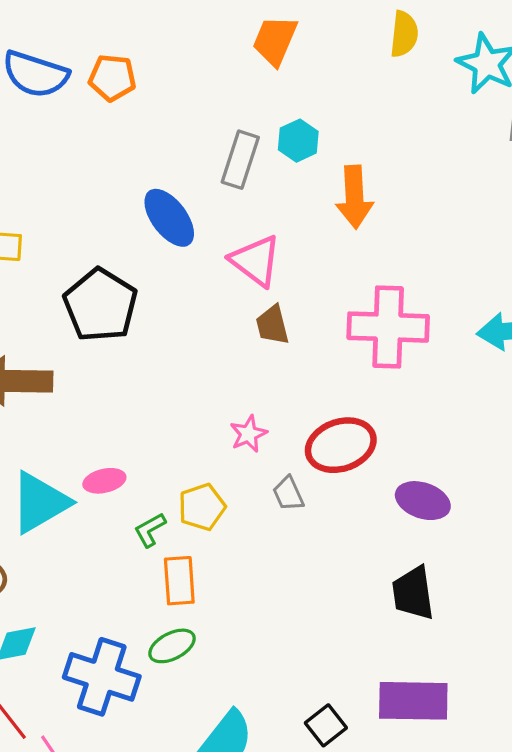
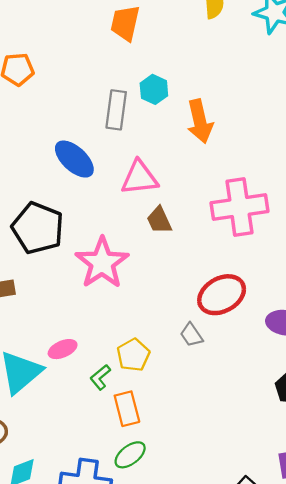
pink triangle: (256, 261) -> (139, 178), turned -33
pink star: (248, 434) -> (102, 263), moved, size x2.0

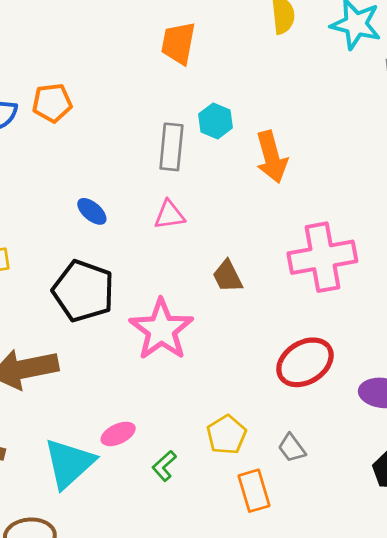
blue ellipse: (74, 159) -> (92, 211), moved, size x0.6
pink triangle: (139, 178) -> (169, 215), moved, size x0.7
gray trapezoid: (191, 335) -> (292, 448), moved
yellow pentagon: (133, 355) -> (226, 435), moved
orange rectangle: (127, 409) -> (254, 491), moved

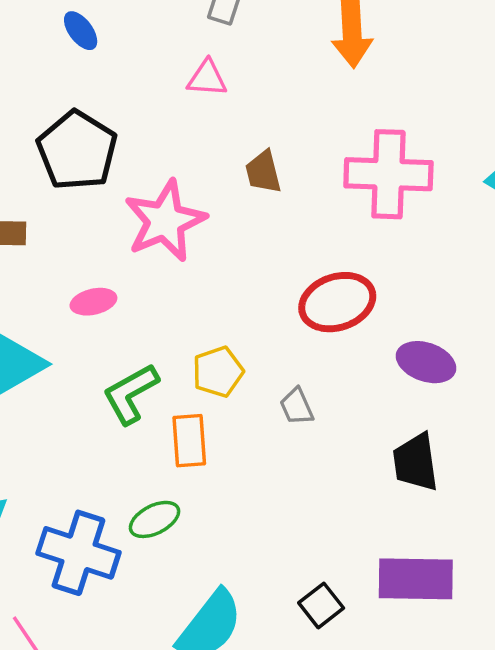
blue ellipse: (92, 211) -> (81, 31), moved
pink ellipse: (118, 434) -> (93, 302), moved
green L-shape: (164, 466) -> (131, 394), size x1.6
orange rectangle: (254, 491) -> (189, 441), moved

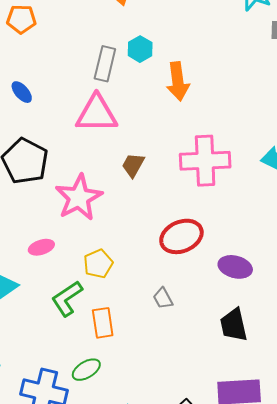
pink triangle: (207, 78) -> (97, 114), size x1.8
brown trapezoid: (263, 172) -> (133, 165), turned 48
yellow pentagon: (218, 372) -> (98, 264), moved

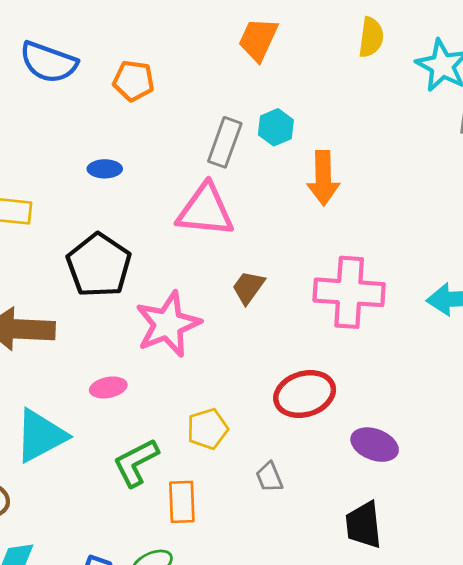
orange pentagon: (21, 19) -> (134, 81), moved
blue ellipse: (22, 92) -> (105, 169), turned -55
yellow pentagon: (98, 264) -> (207, 429), moved

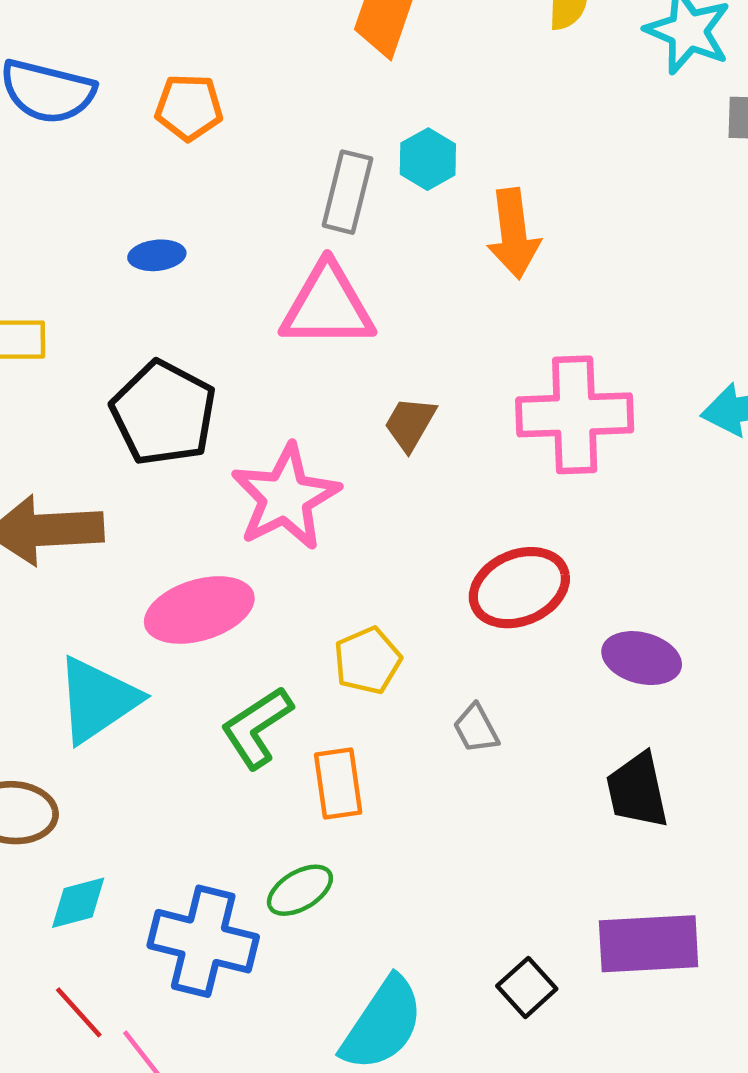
pink ellipse: (108, 387) -> (199, 610), size x1.8

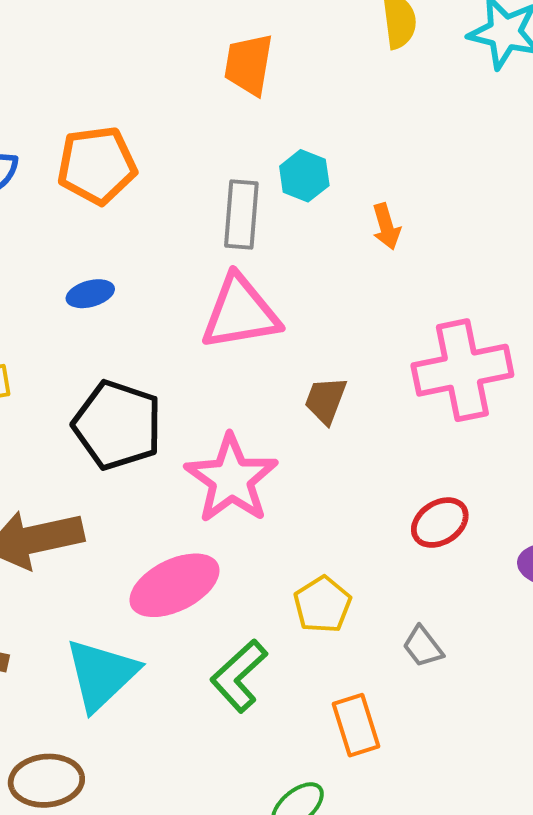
orange pentagon: (189, 107) -> (97, 165), size x1.4
orange arrow: (514, 234) -> (386, 226), size x0.6
red ellipse: (519, 588) -> (440, 523), size x0.7
orange rectangle: (338, 783) -> (356, 725), moved

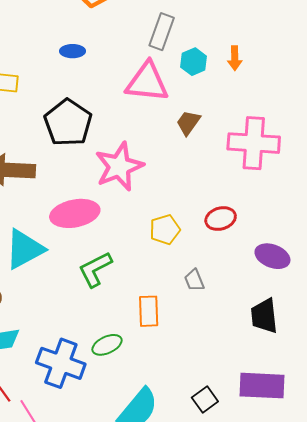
cyan hexagon: (304, 176) -> (194, 62), moved
brown trapezoid: (326, 400) -> (188, 123), moved
yellow pentagon: (322, 605) -> (165, 230), moved

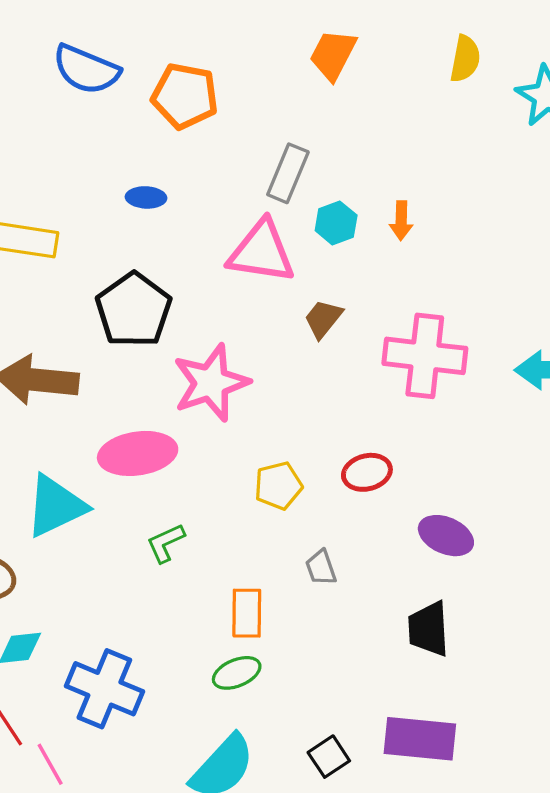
green L-shape: (95, 269) -> (166, 543), size x0.7
green ellipse: (107, 345) -> (237, 673), moved

